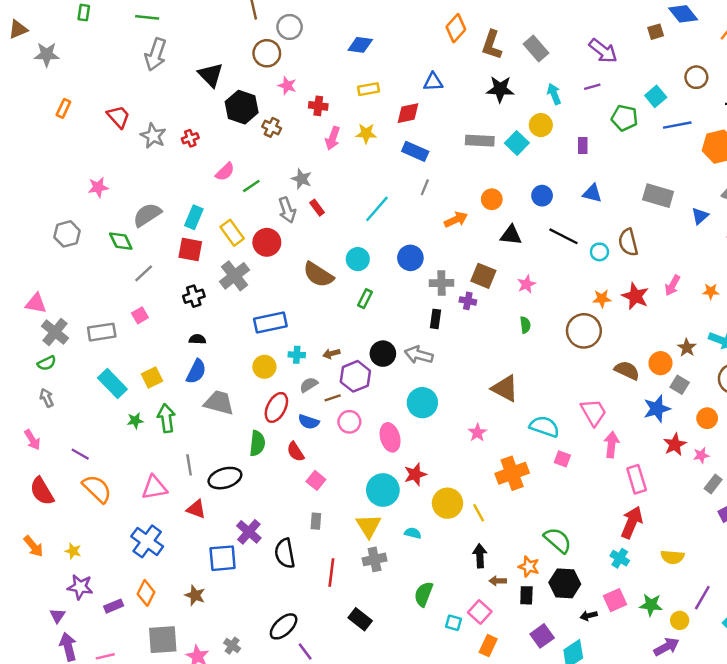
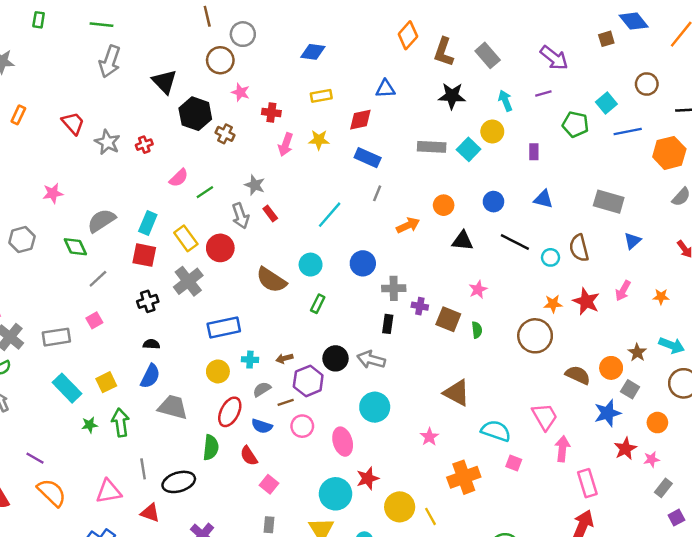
blue triangle: (700, 216) -> (632, 241), moved
brown square: (483, 276) -> (448, 319), moved

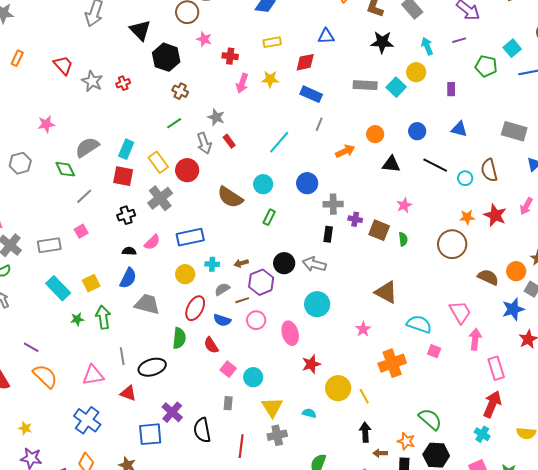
brown cross: (225, 134) -> (180, 91), moved
pink semicircle: (179, 178) -> (152, 242), moved
cyan circle: (335, 494) -> (253, 377), moved, size x0.7

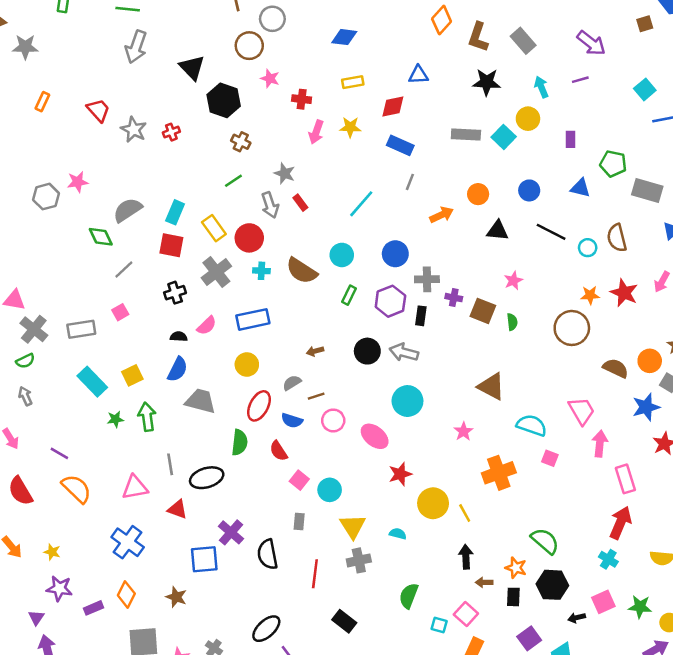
green pentagon: (486, 66) -> (613, 164), moved
gray hexagon: (20, 163) -> (46, 197), moved
cyan cross: (212, 264) -> (261, 271), moved
purple hexagon: (261, 282) -> (390, 301), moved
pink ellipse: (290, 333) -> (375, 436), turned -35

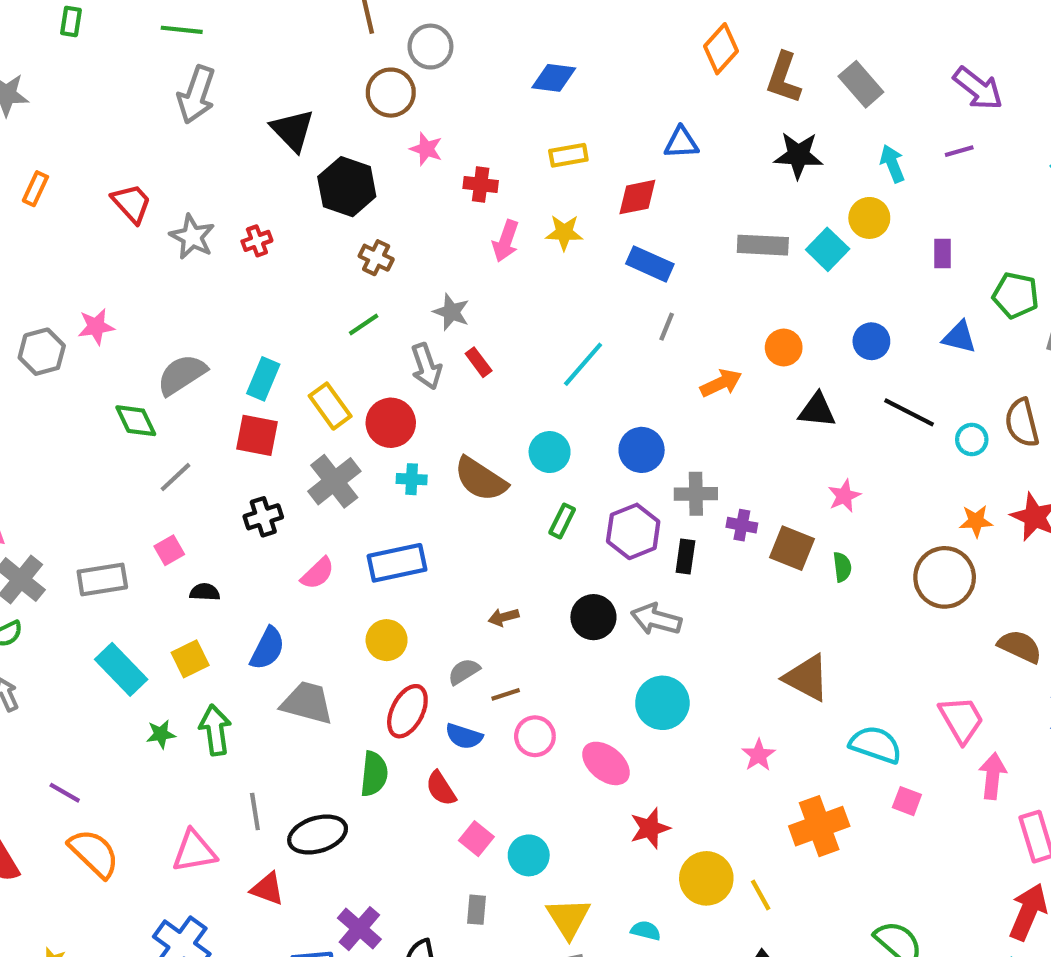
black semicircle: (179, 337) -> (205, 592), moved

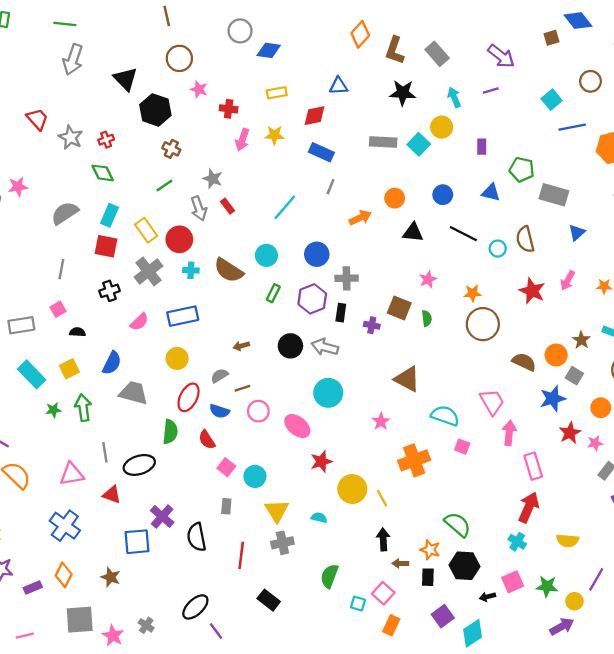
gray circle: (430, 47) -> (240, 31), moved
green diamond: (136, 421) -> (103, 173), moved
gray line: (175, 477) -> (61, 269), turned -36
orange star: (976, 521) -> (473, 293), moved
purple cross: (742, 525) -> (372, 325), moved

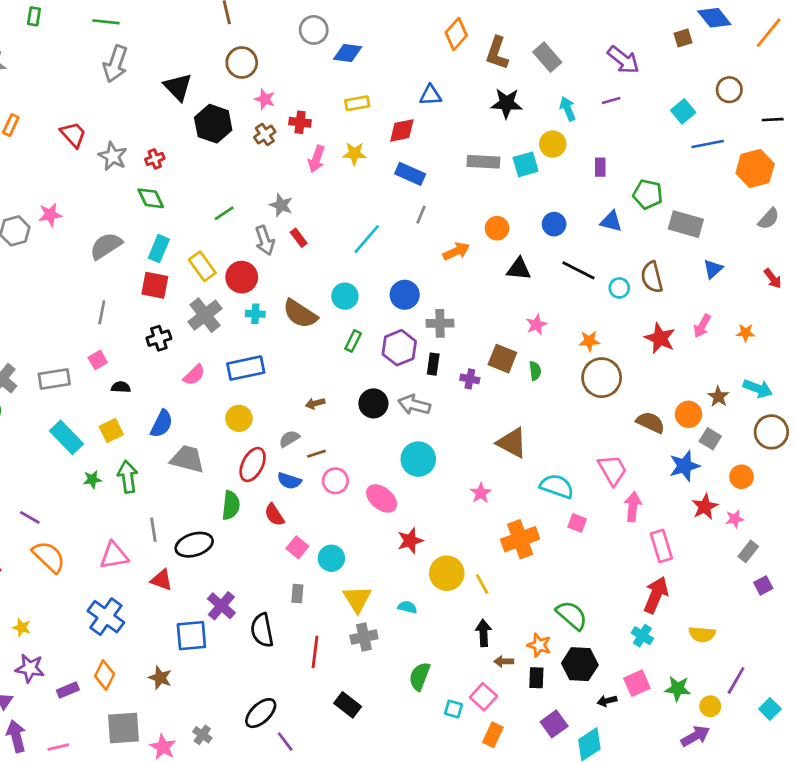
cyan square: (419, 144) -> (526, 164), turned 30
brown cross: (171, 149) -> (265, 135), moved, turned 30

